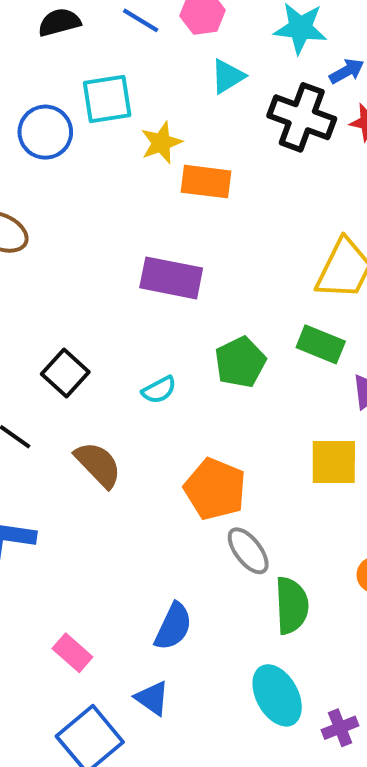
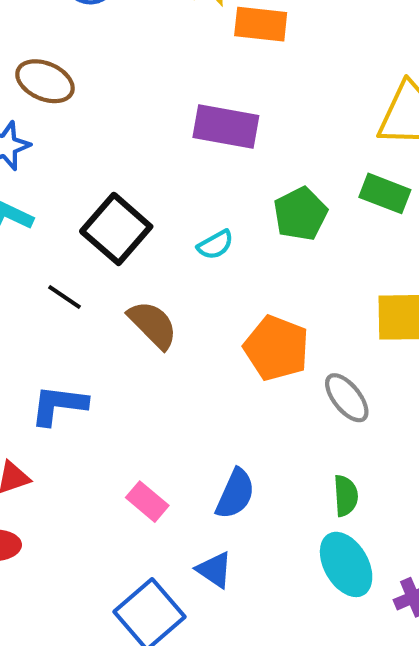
black square: (65, 373) -> (116, 229), size x1.4
gray ellipse: (248, 551) -> (347, 398), moved
green semicircle: (292, 605) -> (346, 496), moved, size x0.7
pink rectangle: (72, 653) -> (147, 502), moved

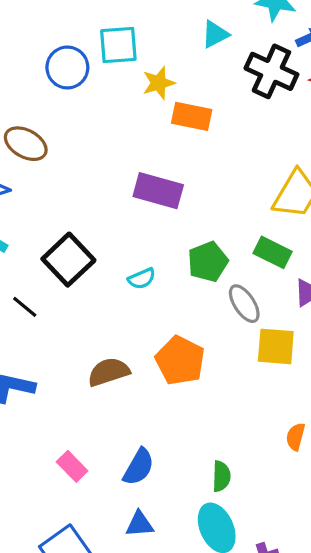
brown semicircle: (153, 325) -> (109, 372), moved, turned -69
gray ellipse: (347, 398) -> (244, 304), moved
blue triangle: (214, 570) -> (139, 524), moved, turned -44

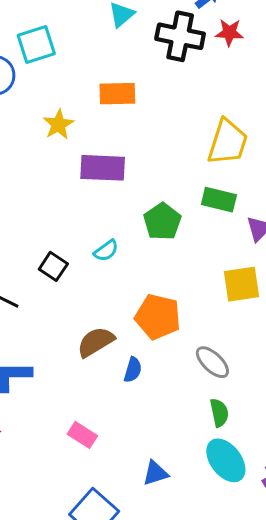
yellow star: (159, 83) -> (58, 124), moved
black square: (68, 260) -> (53, 266), moved, size x0.6
gray ellipse: (244, 304) -> (212, 362), moved
blue semicircle: (139, 467) -> (133, 370), moved, size x0.7

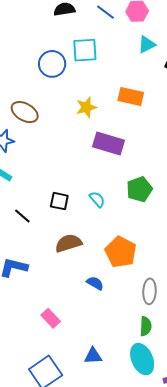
cyan semicircle: (106, 251) -> (97, 199), turned -108
black square: (53, 266) -> (59, 201), turned -36
brown semicircle: (96, 342) -> (68, 243), moved
gray ellipse: (212, 362) -> (150, 291), turned 35
blue semicircle: (133, 370) -> (95, 283), turned -90

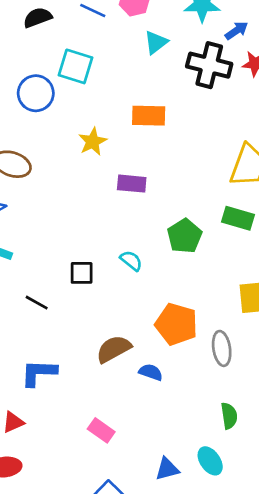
cyan square: (85, 50) -> (75, 66), turned 32
purple rectangle: (109, 143) -> (132, 184), size x0.7
brown semicircle: (68, 243) -> (114, 349), moved
gray ellipse: (150, 291) -> (222, 348), moved
cyan ellipse: (142, 359) -> (210, 461), moved, size x0.7

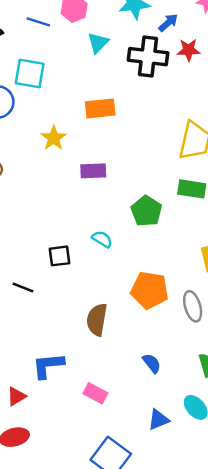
brown semicircle: (114, 349) -> (97, 320), turned -44
blue semicircle: (151, 372) -> (152, 363), moved, turned 40
blue L-shape: (39, 373) -> (48, 366), moved

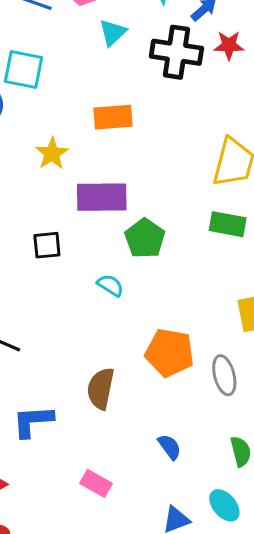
purple rectangle: (93, 171) -> (102, 197), size x1.5
green pentagon: (146, 211) -> (145, 238), moved
black square: (59, 256) -> (47, 245), moved
blue L-shape: (48, 366) -> (33, 421), moved

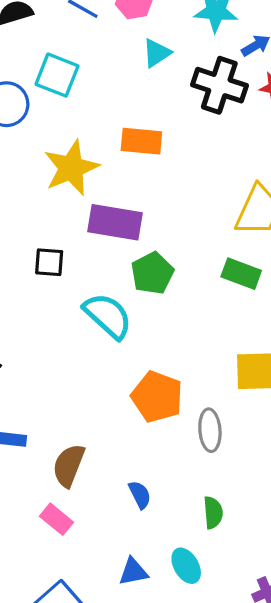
yellow star: (52, 154) -> (71, 168), size x1.6
cyan semicircle: (110, 285) -> (108, 316), size x1.8
brown semicircle: (101, 389) -> (69, 465), moved

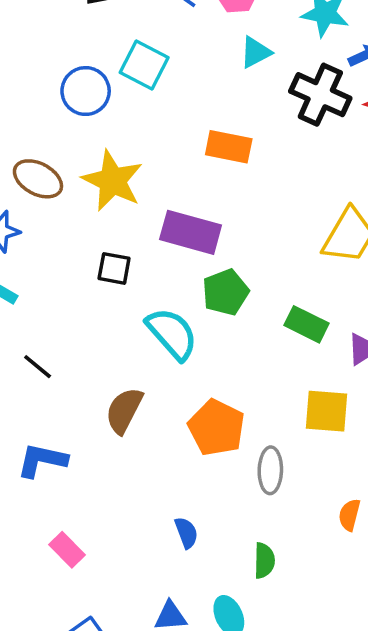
yellow star: (71, 168) -> (112, 181), moved, turned -30
green rectangle: (241, 274) -> (306, 324), moved
brown semicircle: (69, 465) -> (124, 410), moved
pink rectangle: (56, 519) -> (67, 550), moved

